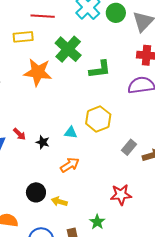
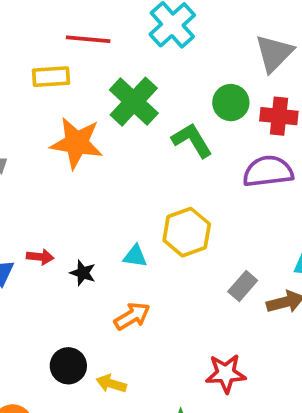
green circle: (116, 13) -> (231, 103), moved
green L-shape: (100, 69) -> (192, 140), turned -115
red arrow: (19, 134) -> (40, 257), turned -40

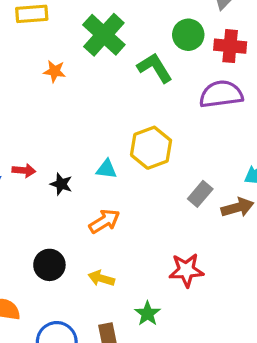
orange star: (77, 143) -> (55, 71), size x0.5
yellow arrow: (111, 384) -> (101, 278), moved

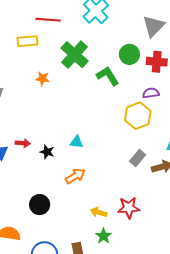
purple semicircle: (221, 94) -> (151, 93), size x0.6
yellow hexagon: (151, 148) -> (138, 116), moved
yellow arrow: (101, 278) -> (99, 212), moved

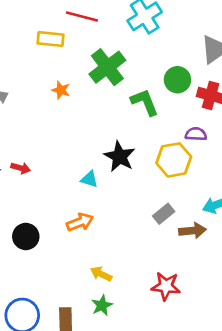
black star: (47, 152) -> (119, 157), moved, size x1.6
black circle: (40, 205) -> (26, 237), moved
red star: (129, 208) -> (166, 286), moved

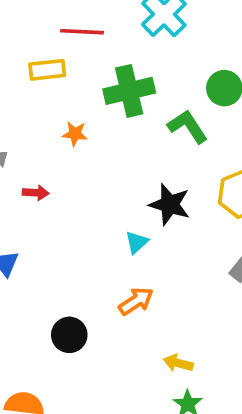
green cross: (107, 67) -> (129, 91), turned 36
red arrow: (21, 168) -> (36, 193), moved
cyan triangle: (89, 179) -> (137, 242), turned -48

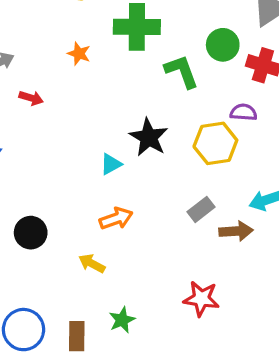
orange arrow: (136, 301) -> (116, 219), moved
yellow arrow: (178, 363) -> (92, 263), moved

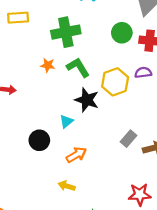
orange star: (79, 54) -> (48, 65), moved
green L-shape: (182, 71) -> (78, 67), moved
yellow hexagon: (215, 143) -> (115, 82), moved
black circle: (31, 233) -> (39, 140), moved

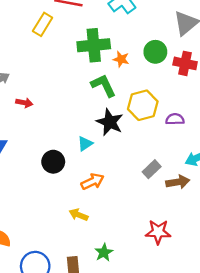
yellow rectangle: (18, 18) -> (43, 24), turned -60
orange star: (48, 65) -> (121, 59), moved
purple semicircle: (143, 73) -> (175, 119), moved

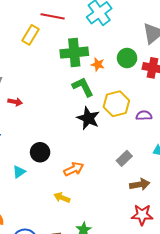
cyan triangle: (85, 144) -> (19, 172), moved
brown arrow: (178, 182) -> (140, 184), moved
red star: (158, 232) -> (142, 215), moved

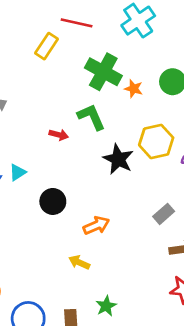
green cross: (74, 53) -> (103, 72), turned 32
green L-shape: (83, 87) -> (91, 117), moved
red arrow: (15, 102) -> (59, 135), moved
cyan triangle: (19, 172) -> (18, 172), moved

